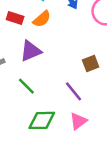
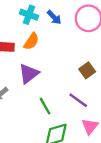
green line: (26, 86) -> (45, 106), moved, turned 30

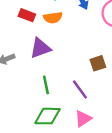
orange semicircle: (31, 41) -> (53, 18), turned 30

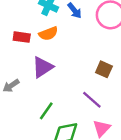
brown square: (98, 63) -> (104, 69), turned -35
green line: (46, 85) -> (46, 111), moved, turned 60

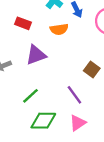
orange semicircle: (48, 34) -> (59, 29), moved

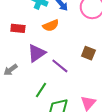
purple line: (74, 95) -> (60, 66), moved

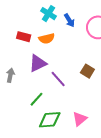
orange semicircle: (51, 25) -> (47, 39), moved
gray arrow: (10, 70) -> (10, 75), turned 128

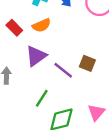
red rectangle: (24, 37) -> (14, 28), turned 40
brown square: (87, 71) -> (87, 63), moved

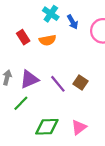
purple triangle: (36, 56) -> (29, 79), moved
green line: (42, 98) -> (21, 103), moved

